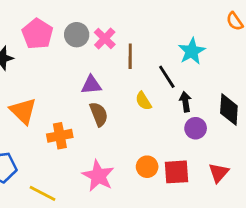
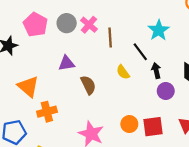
purple triangle: (91, 85) -> (66, 63), moved
orange cross: (60, 136) -> (47, 112), moved

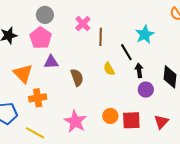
gray circle: (67, 23) -> (45, 15), moved
pink pentagon: (35, 25) -> (41, 38), moved
purple triangle: (66, 63) -> (51, 62), moved

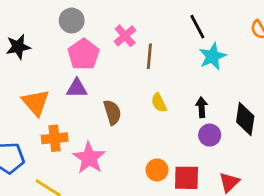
pink pentagon: (41, 38) -> (84, 54), moved
black line: (126, 52) -> (197, 27), moved
pink star: (75, 121) -> (89, 158), moved

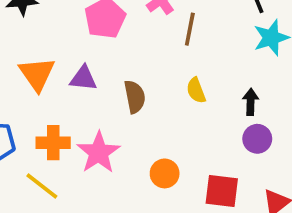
purple triangle: (77, 88) -> (83, 78), moved
orange cross: (55, 138) -> (53, 143), moved
orange circle: (157, 170) -> (165, 173), moved

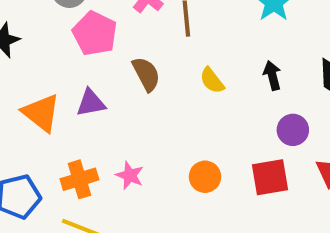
brown semicircle: (135, 97) -> (146, 74), moved
purple circle: (257, 139) -> (293, 130), moved
pink star: (99, 153) -> (130, 175), size x0.6

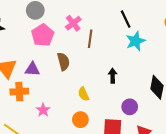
black arrow: (272, 75) -> (113, 76), moved
yellow semicircle: (212, 81) -> (83, 94), moved
orange cross: (79, 179) -> (19, 92), moved

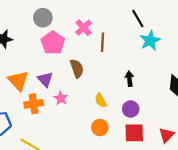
purple triangle: (32, 69) -> (45, 79), turned 49
purple circle: (130, 107) -> (131, 109), moved
pink star: (43, 110) -> (61, 98), moved

